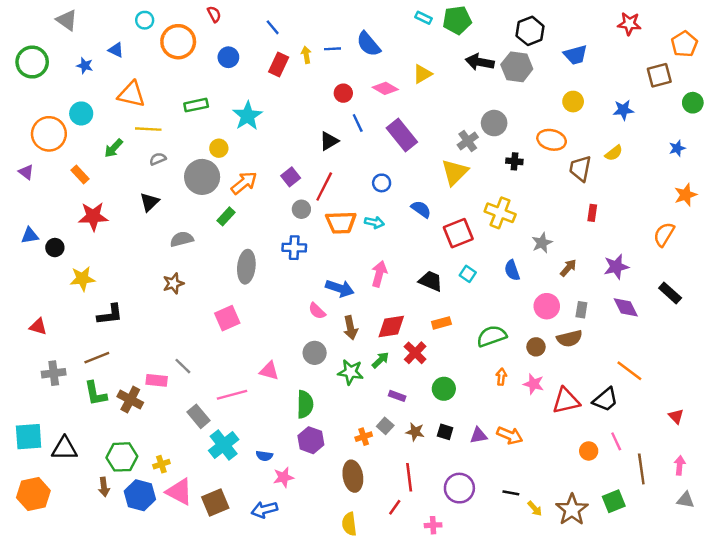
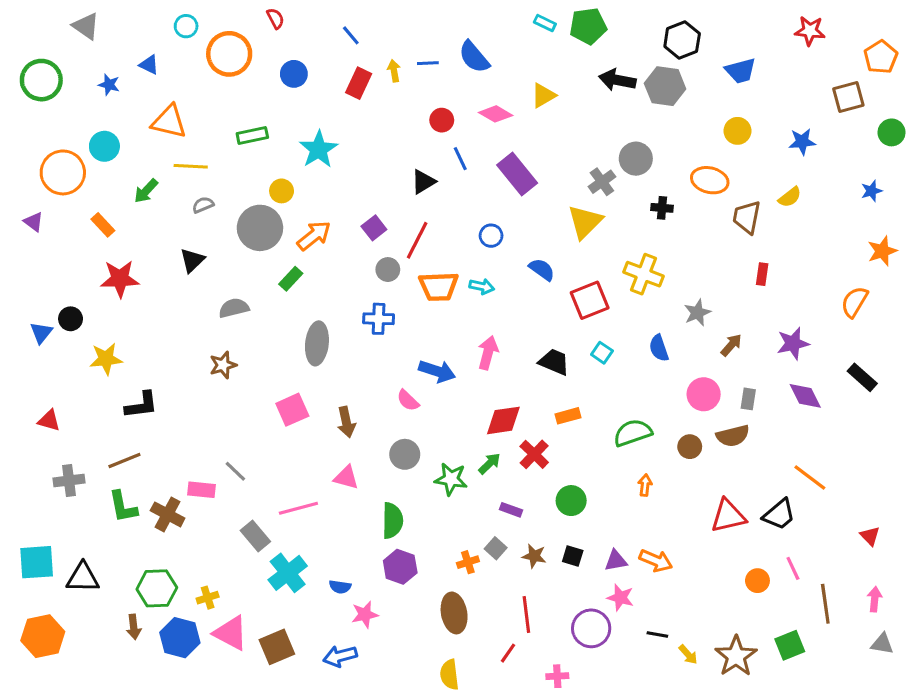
blue triangle: (30, 236) -> (41, 333), moved, turned -42
brown arrow: (350, 328) -> (346, 422), moved
pink star: (534, 384) -> (620, 598), moved

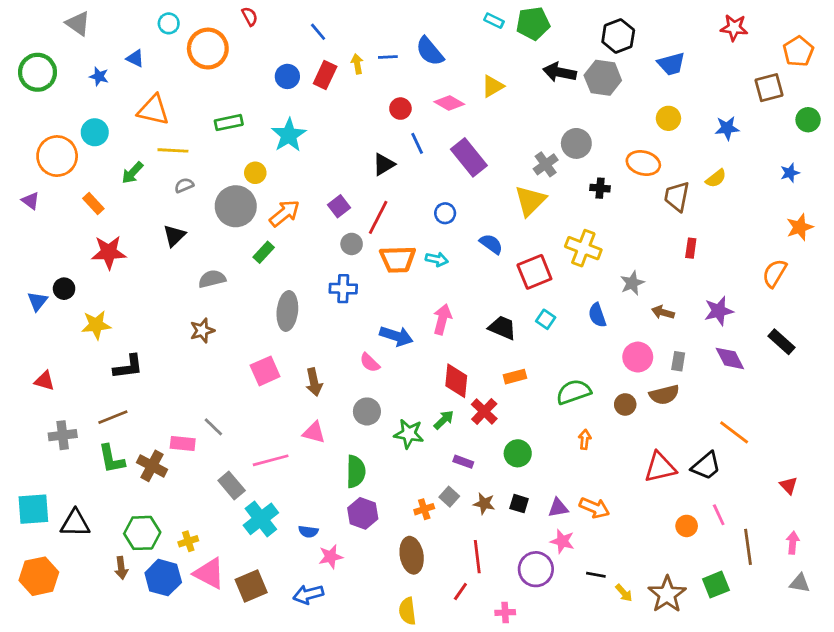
blue circle: (294, 74) -> (287, 76), moved
brown arrow: (731, 345) -> (663, 312), turned -115
red diamond: (503, 420) -> (456, 381), turned -76

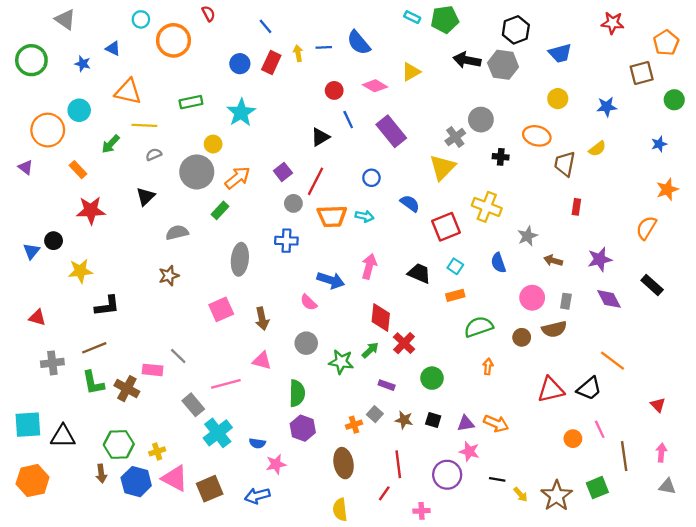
orange rectangle: (515, 377) -> (455, 295), moved

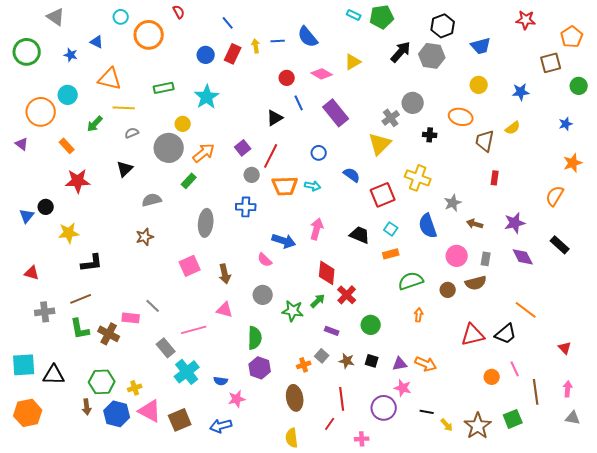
black arrow: (467, 60) -> (401, 52), turned 120
blue semicircle: (498, 263) -> (428, 226), size x1.4

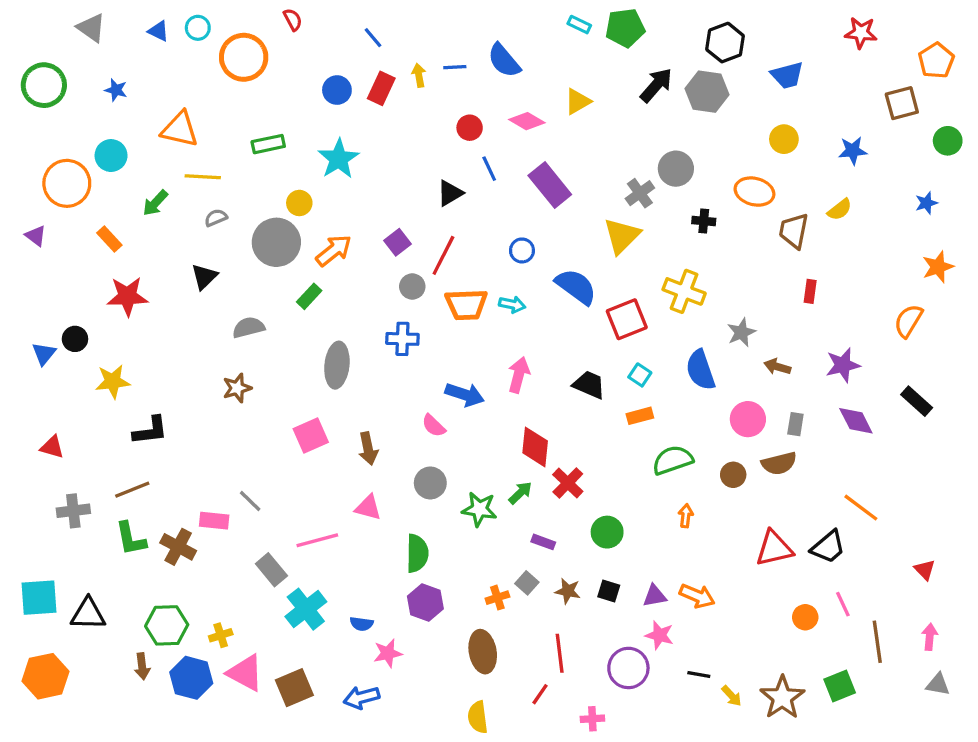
blue triangle: (97, 42) -> (158, 31), moved
blue semicircle: (352, 175) -> (576, 286), size x1.5

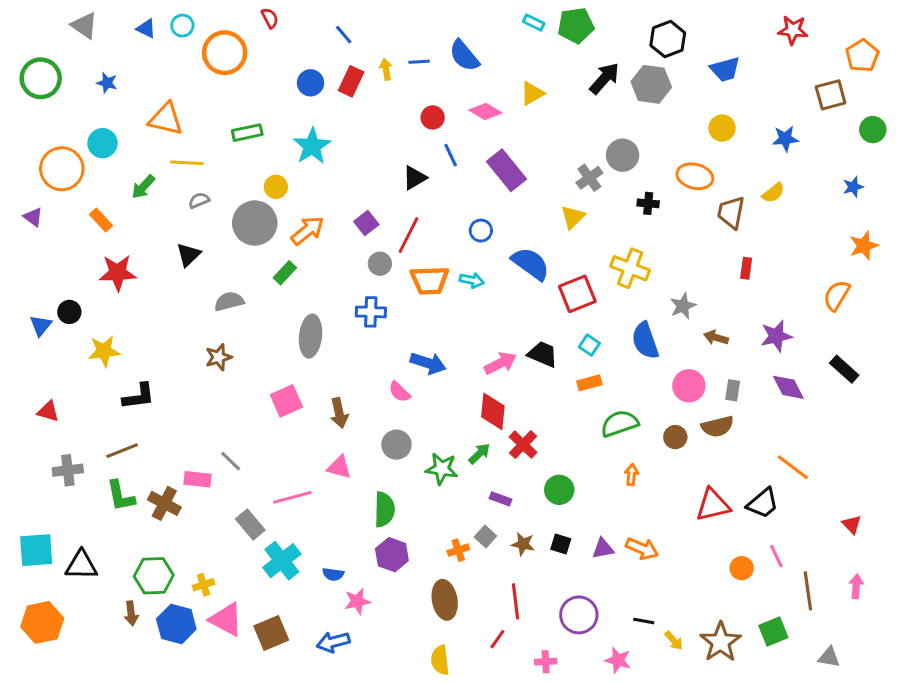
yellow triangle: (622, 236) -> (573, 217), size x0.7
pink arrow: (519, 375) -> (500, 363), moved, turned 48
pink star: (660, 635) -> (618, 660), moved
gray triangle: (938, 684) -> (829, 657), moved

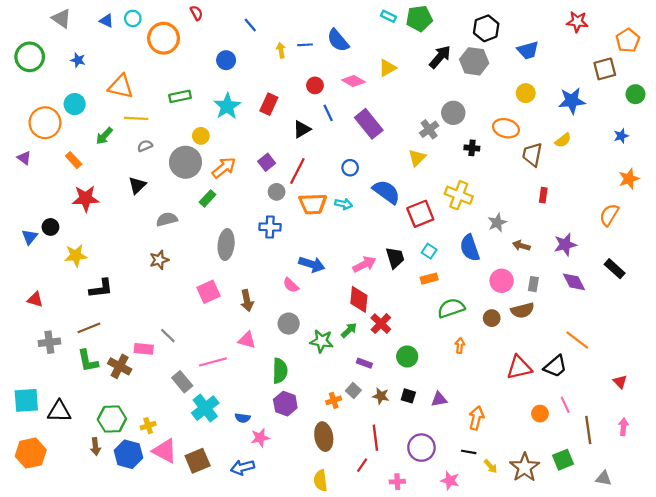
red rectangle: (351, 81) -> (269, 104), moved
blue star: (785, 139) -> (572, 101), size x1.4
black trapezoid: (543, 354) -> (395, 258), turned 50
orange arrow: (642, 549) -> (476, 418), moved, turned -100

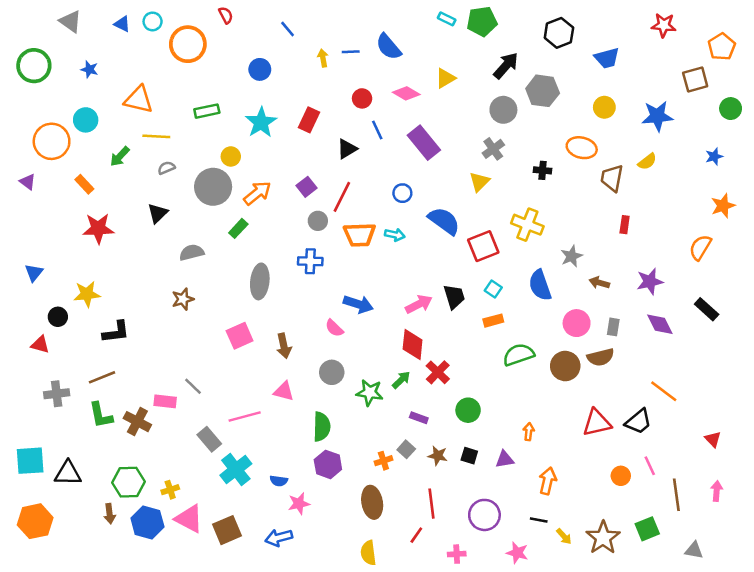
gray hexagon: (474, 61) -> (543, 91), moved
gray circle: (453, 113) -> (503, 110), moved
black circle: (50, 227) -> (58, 317), moved
brown circle: (492, 318) -> (565, 366), size x1.5
orange arrow: (460, 346) -> (529, 432), moved

